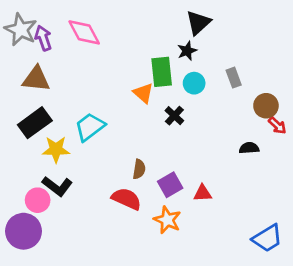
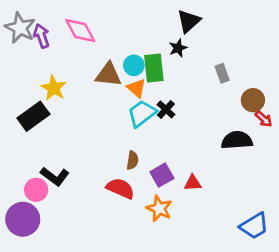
brown triangle: (36, 79) -> (108, 75), moved
cyan circle: (194, 83) -> (134, 65), moved
cyan trapezoid: (90, 127) -> (142, 114), moved
black semicircle: (249, 148) -> (237, 140), size x1.6
yellow star: (56, 149) -> (54, 88), moved, turned 30

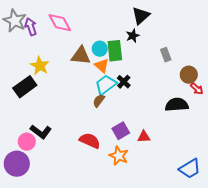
brown semicircle: (132, 160) -> (99, 101), moved, turned -152

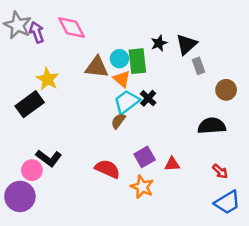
black triangle: (141, 16) -> (187, 44), moved
red arrow: (197, 89) -> (220, 171), moved

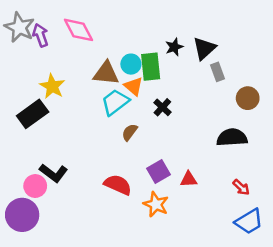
cyan trapezoid: (127, 102) -> (115, 102), moved

